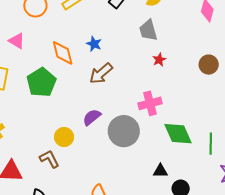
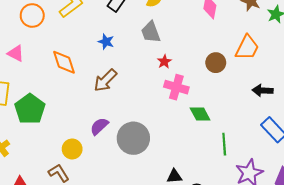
blue star: (94, 44) -> (106, 42), moved
green pentagon: (41, 82) -> (30, 109), moved
pink cross: (150, 103) -> (176, 87), moved, turned 35
green diamond: (178, 134) -> (200, 114), moved, size x0.7

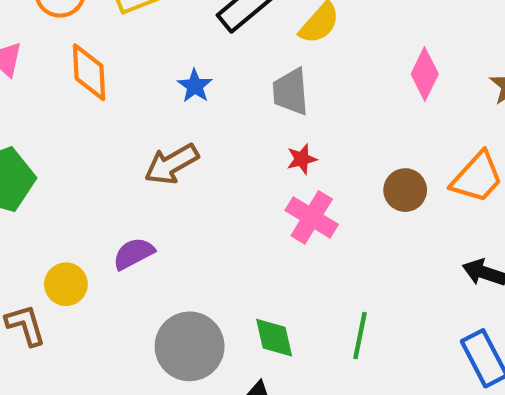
orange diamond: (64, 62) -> (89, 72), moved
green diamond: (200, 114) -> (274, 338), moved
gray circle: (133, 138) -> (190, 346), moved
green line: (224, 144) -> (360, 336), moved

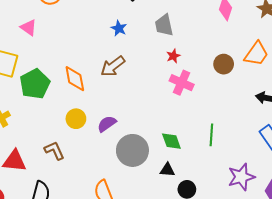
orange diamond: (89, 72) -> (75, 79), moved
purple semicircle: (134, 254) -> (107, 124), moved
yellow circle: (66, 284) -> (76, 119), moved

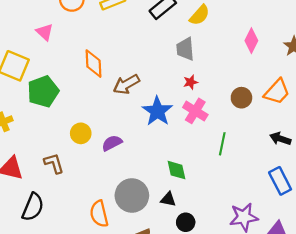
blue star: (119, 28) -> (157, 111), moved, size x1.8
orange diamond: (75, 79) -> (93, 64), moved
green line: (211, 135) -> (222, 144), moved
gray circle: (132, 150) -> (132, 195), moved

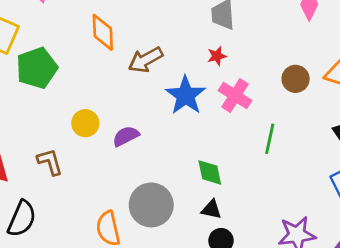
red star: (191, 82) -> (217, 56), moved
black triangle: (168, 199) -> (211, 209), moved

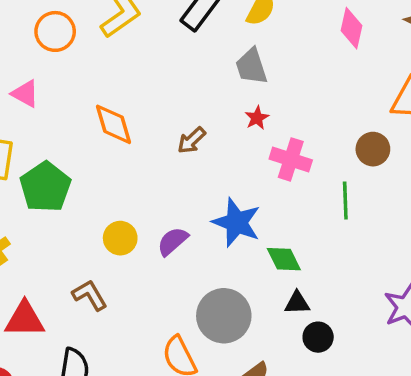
brown arrow: (145, 60) -> (192, 140), moved, size x0.7
brown circle: (296, 79) -> (373, 149), moved
blue star: (186, 95) -> (237, 222), moved

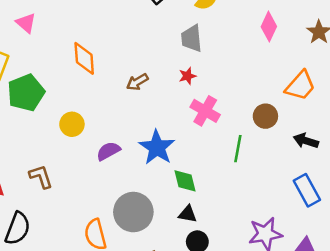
yellow circle: (120, 238) -> (72, 124), moved

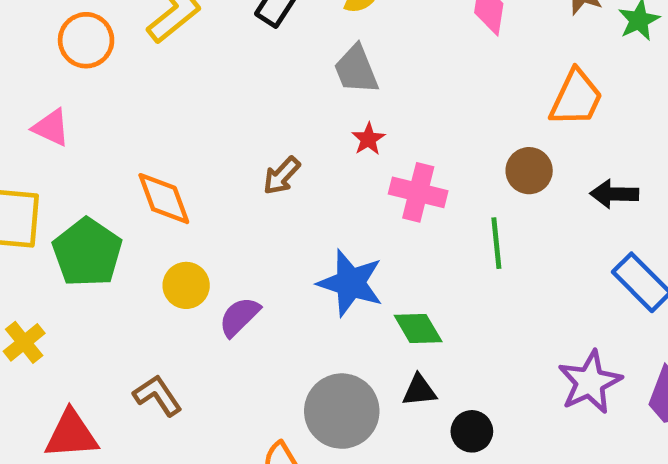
orange diamond: (84, 58) -> (164, 199), moved
purple semicircle: (108, 151) -> (239, 317), moved
black triangle: (188, 214) -> (419, 390), moved

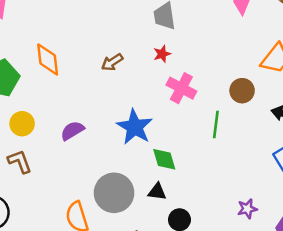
yellow circle: (186, 285) -> (22, 124), moved
purple star: (590, 382) -> (247, 209), size x0.6

